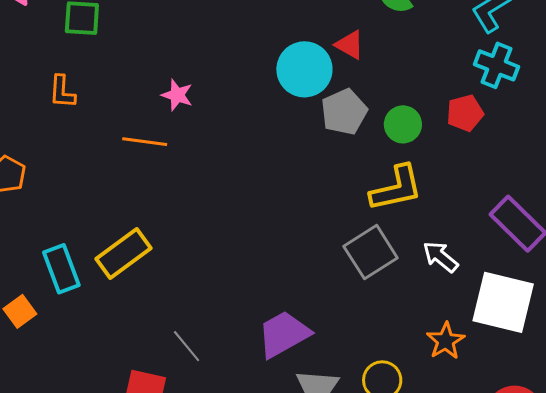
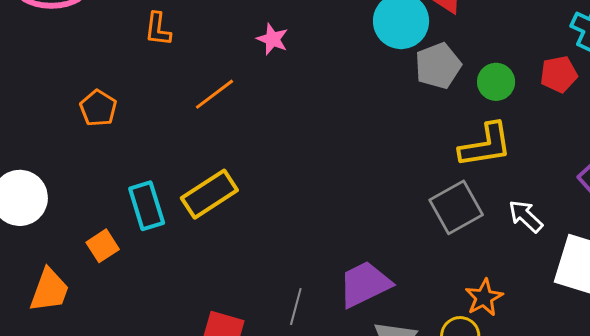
orange line: (145, 142) -> (214, 94), moved, turned -48
orange star: (446, 341) -> (484, 298), moved
gray line: (187, 346) -> (296, 306), moved, turned 51

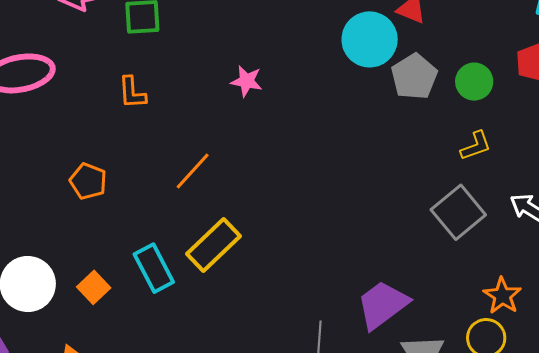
orange line: (214, 94) -> (193, 171), moved
yellow L-shape: (486, 145) -> (476, 146), size x0.6
orange square: (103, 246) -> (94, 287), moved

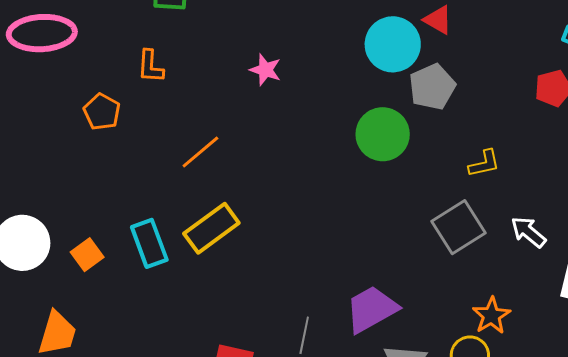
green circle: (474, 82) -> (383, 134), moved, size x1.4
orange pentagon: (88, 181) -> (102, 112), moved

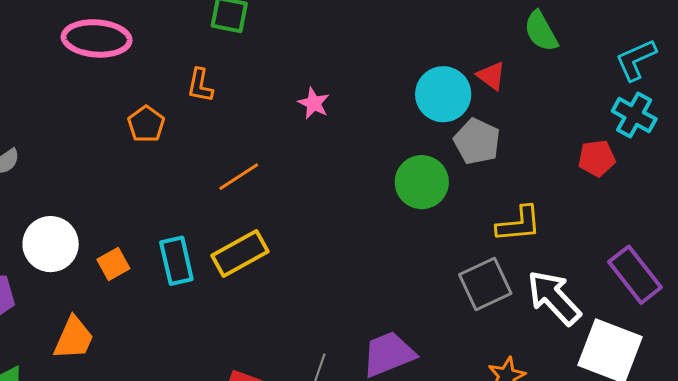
gray pentagon: (432, 87) -> (477, 141), turned -30
yellow L-shape: (484, 163) -> (519, 224), size x1.4
white arrow: (528, 232) -> (554, 298), size x1.6

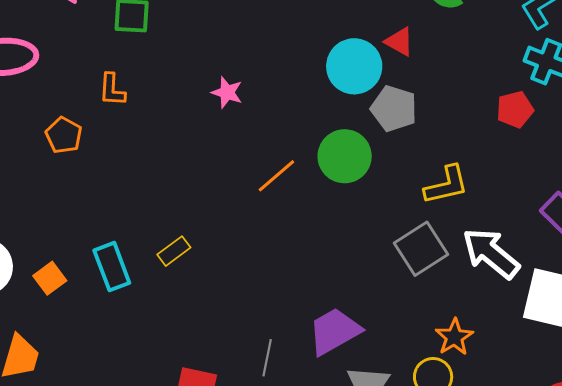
orange line: (239, 177) -> (276, 176), moved
yellow rectangle: (240, 254) -> (174, 251), size x0.6

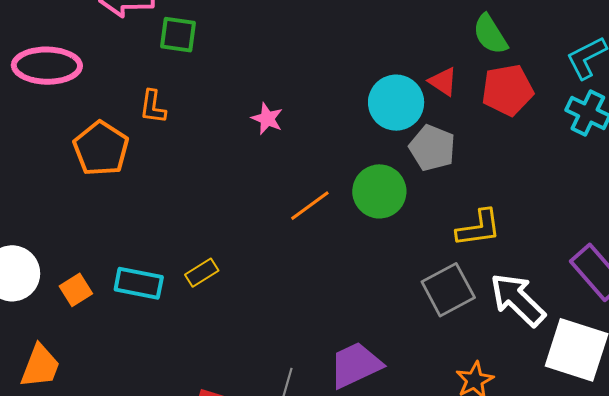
red pentagon: (515, 109) -> (508, 90), moved, size x1.4
orange pentagon: (64, 135) -> (101, 149), size x1.5
cyan rectangle: (112, 267) -> (139, 283), turned -63

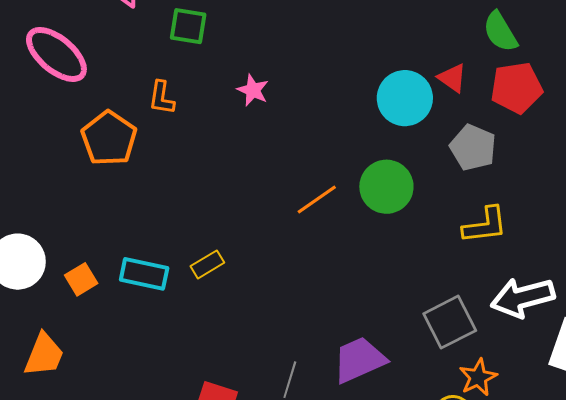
pink ellipse: (47, 66) -> (56, 54), turned 38
pink star: (267, 119) -> (253, 90), moved
gray pentagon: (432, 148) -> (473, 148), moved
gray square: (448, 290) -> (450, 322), moved
white arrow: (518, 300) -> (523, 298), turned -60

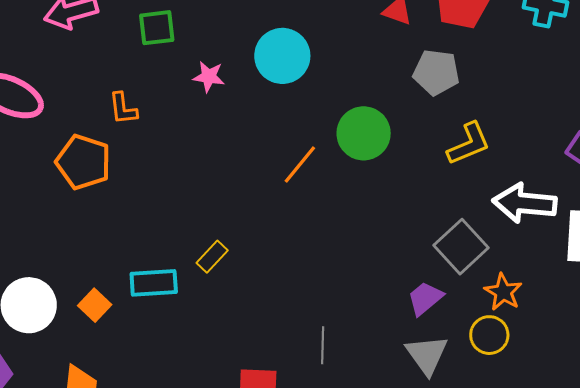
green square: (188, 26) -> (157, 28), moved
cyan circle: (405, 98) -> (282, 56), moved
white arrow: (523, 298) -> (525, 203), turned 36
purple trapezoid: (359, 360) -> (425, 298), moved, size x0.7

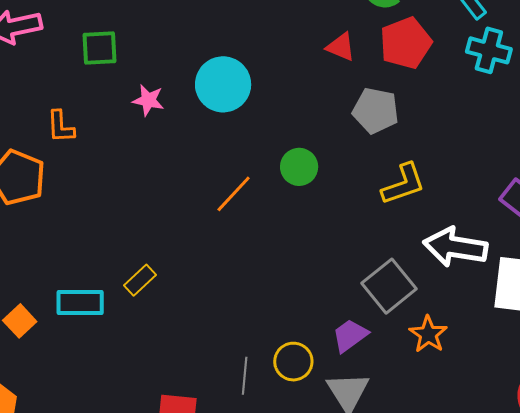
green circle: (364, 133) -> (299, 167), size x0.7
yellow circle: (489, 335) -> (293, 362), moved

